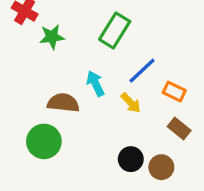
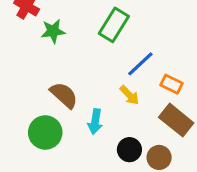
cyan arrow: (95, 83) -> (95, 122), moved, turned -145
brown semicircle: (63, 103) -> (64, 95), turned 36
brown rectangle: (179, 129) -> (176, 120), size x1.5

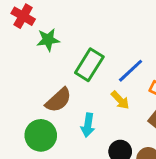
green rectangle: (114, 25) -> (89, 65), moved
brown semicircle: (64, 95) -> (58, 100), turned 96

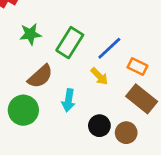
green star: (48, 40) -> (30, 34), moved

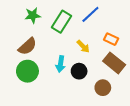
blue line: (109, 48) -> (90, 14), moved
brown semicircle: (40, 76) -> (27, 46), moved
black circle: (99, 126) -> (79, 71), moved

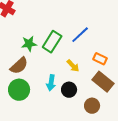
green star: (33, 15) -> (29, 44), moved

